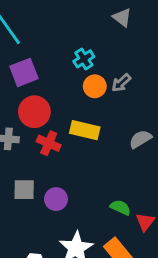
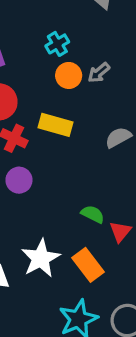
purple circle: (56, 199) -> (19, 180), moved

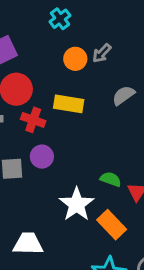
cyan cross: (57, 44) -> (60, 19), moved
gray semicircle: (118, 137) -> (123, 95), moved
white star: (41, 258) -> (77, 204), moved

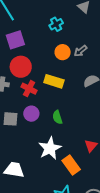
green semicircle: (111, 179) -> (57, 117), moved, turned -136

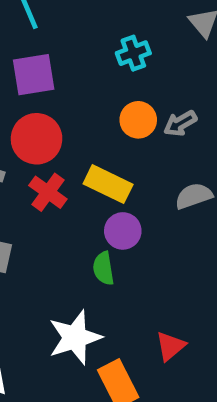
purple circle: (31, 114) -> (123, 231), moved

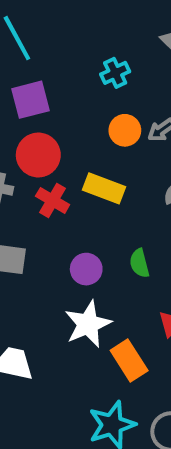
purple circle: (123, 231) -> (86, 269), moved
green semicircle: (103, 268) -> (139, 263), moved

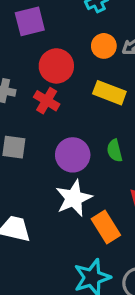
red circle: (38, 155) -> (56, 66), moved
yellow rectangle: (104, 188) -> (109, 93), moved
purple circle: (86, 269) -> (73, 155), size x1.4

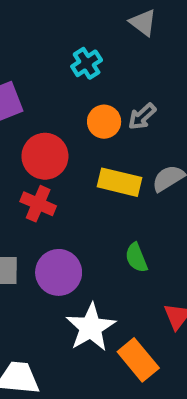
purple circle: (73, 155) -> (59, 272), moved

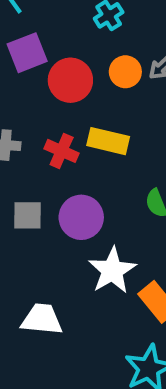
red circle: (45, 156) -> (70, 80), moved
yellow rectangle: (120, 182) -> (108, 141), moved

